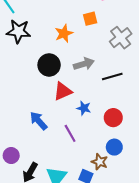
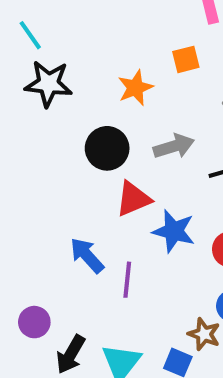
blue star: (84, 108) -> (174, 231), size x1.5
purple line: (70, 133) -> (127, 280), moved, turned 36

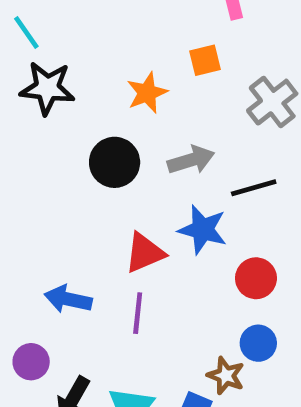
red triangle: (133, 199) -> (145, 253), moved
blue star: (174, 231) -> (203, 230), moved
blue arrow: (87, 255) -> (68, 299), moved, turned -36

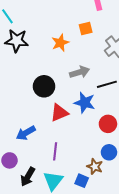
black circle: (115, 162) -> (44, 86), moved
blue arrow: (68, 299) -> (26, 133), turned -42
purple line: (138, 313) -> (55, 151), moved

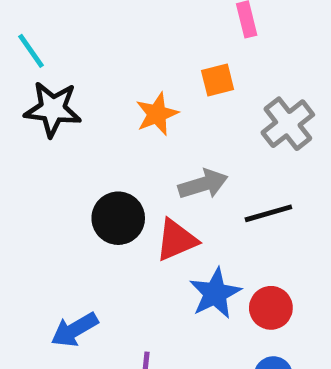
blue star: (85, 103) -> (215, 293), moved, turned 30
red triangle: (59, 113) -> (176, 240), moved

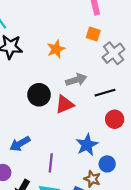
orange square: (218, 80) -> (93, 34), moved, turned 32
blue star: (215, 293) -> (87, 145), moved
red circle: (271, 308) -> (115, 119), moved

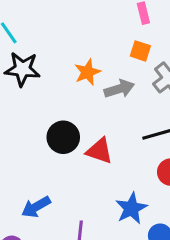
gray arrow: (76, 80) -> (119, 89), moved
red triangle: (65, 104) -> (100, 151), turned 42

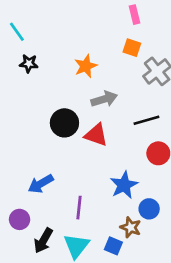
black star: (22, 69) -> (29, 63), size x0.6
gray arrow: (119, 89) -> (104, 99), moved

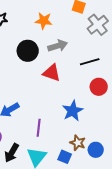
orange star: (86, 66) -> (44, 21), turned 30
black circle: (64, 123) -> (28, 51), moved
blue circle: (149, 209) -> (96, 150), moved

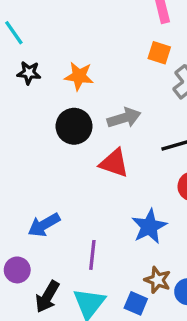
orange star: (44, 21) -> (79, 76), moved

